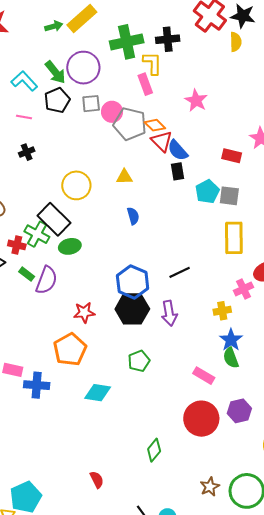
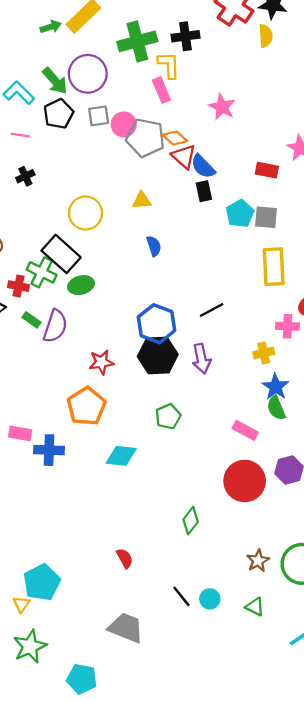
pink cross: (243, 289) -> (288, 326), turned 30

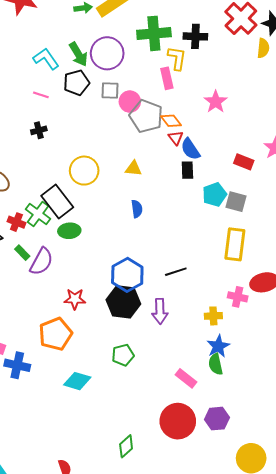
red triangle: (184, 157) -> (176, 138), size x0.7

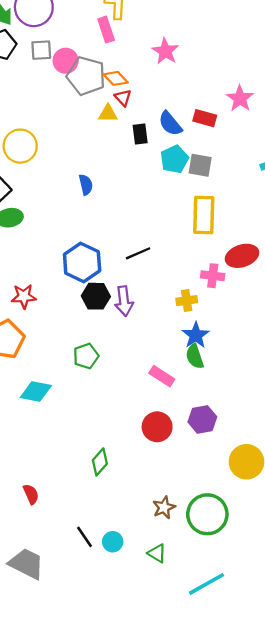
blue semicircle: (190, 149) -> (170, 124), moved
yellow triangle: (133, 168) -> (108, 114), moved
black hexagon: (123, 302) -> (96, 296), moved, size x0.7
red circle: (178, 421) -> (157, 427), size x0.7

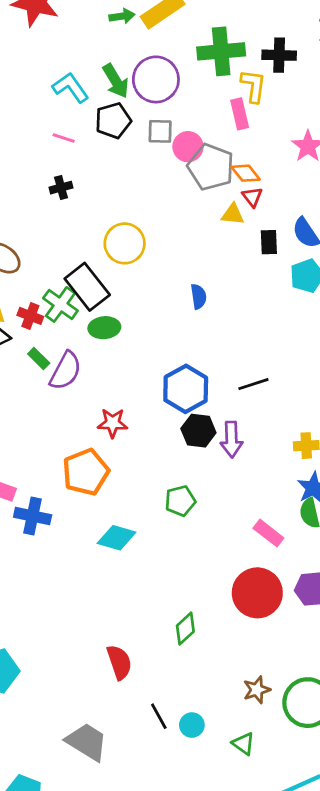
red circle: (157, 427) -> (257, 593), size x1.4
red semicircle: (31, 494) -> (119, 662), moved, size x1.4

